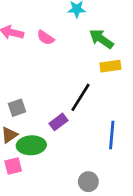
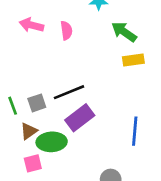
pink semicircle: (46, 38) -> (66, 30), turned -132
black line: (81, 97) -> (69, 92), moved, turned 36
purple rectangle: (59, 122) -> (80, 118), size x1.5

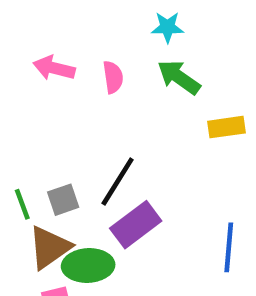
green arrow: (124, 32) -> (179, 77), moved
black line: (69, 92) -> (118, 182), turned -36
brown triangle: (29, 131) -> (50, 247), size x1.5

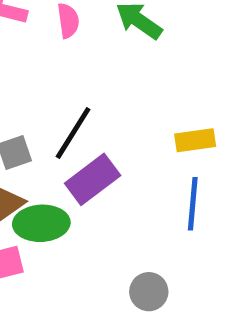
yellow rectangle: (227, 127) -> (195, 140), moved

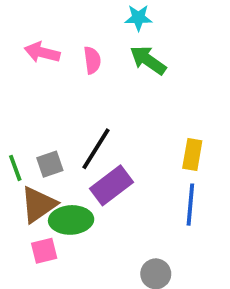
yellow rectangle: (195, 140) -> (192, 154), turned -72

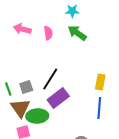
brown triangle: (38, 205) -> (20, 108), turned -30

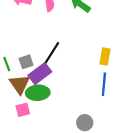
purple rectangle: (58, 98) -> (40, 74), moved

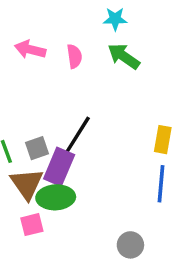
purple rectangle: (40, 74) -> (59, 167), turned -30

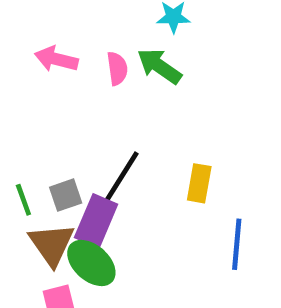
green arrow: (124, 56) -> (159, 66), moved
yellow rectangle: (163, 140) -> (199, 183), moved
green ellipse: (56, 197) -> (91, 263), turned 45

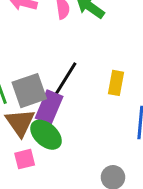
gray square: (66, 195) -> (29, 91), size x1.6

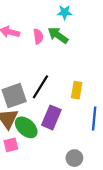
purple rectangle: (49, 107) -> (51, 117), moved

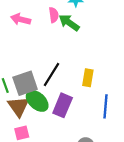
pink semicircle: (38, 36) -> (54, 15), moved
green ellipse: (26, 127) -> (37, 101), moved

